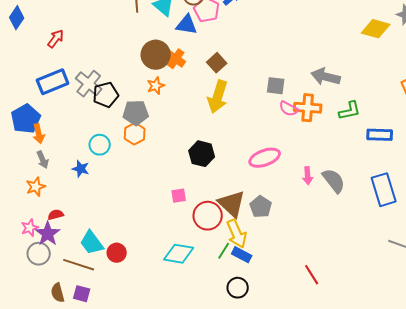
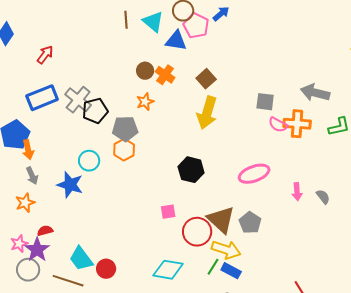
brown circle: (156, 55) -> (145, 71), size x0.6
blue star: (81, 169) -> (70, 185), size x1.5
gray semicircle: (334, 181) -> (323, 197), size x0.6
yellow arrow: (237, 234) -> (226, 250), turned -48

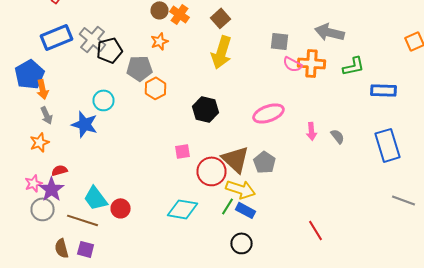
orange hexagon: (124, 150) -> (156, 88), moved

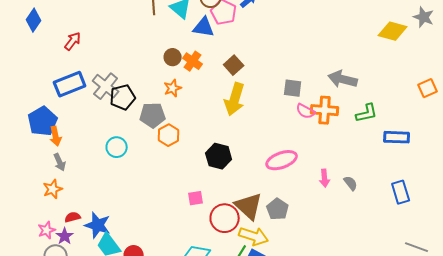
blue star: (84, 124) -> (98, 225), moved
blue rectangle: (388, 145) -> (401, 192), size x0.7
purple star: (52, 189) -> (65, 236), size x0.7

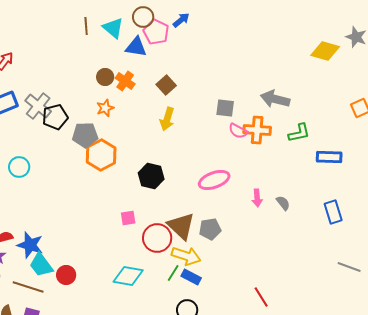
yellow arrow: (235, 99) -> (167, 119), size x0.7
orange hexagon: (169, 135) -> (101, 155), size x1.4
cyan circle: (117, 147) -> (19, 167), moved
gray pentagon: (278, 209) -> (210, 229), turned 30

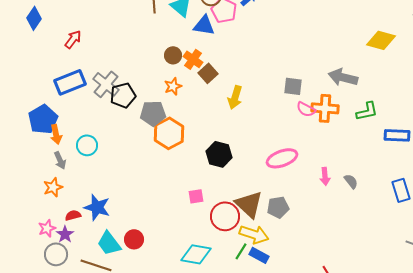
yellow diamond: (325, 51) -> (381, 40), moved
brown square: (166, 85) -> (208, 73), moved
blue star: (30, 245) -> (97, 207), moved
red circle: (66, 275) -> (134, 239), moved

